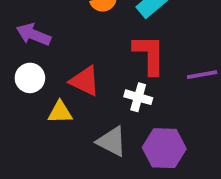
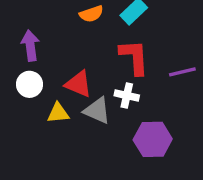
purple arrow: (33, 35) -> (30, 46), turned 64
gray triangle: (112, 142) -> (97, 111), moved

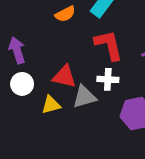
gray triangle: (97, 111) -> (84, 97), turned -30

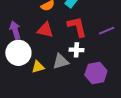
red triangle: (64, 77) -> (45, 30), moved
white circle: (22, 84) -> (18, 53), size x1.6

